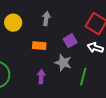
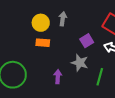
yellow circle: (13, 23) -> (41, 23), moved
orange rectangle: (39, 46) -> (43, 43), moved

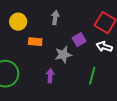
yellow circle: (41, 23) -> (18, 22), moved
gray star: (80, 63) -> (63, 55), moved, turned -30

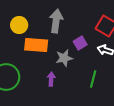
gray arrow: (55, 18) -> (56, 21), size x1.6
orange rectangle: (35, 42) -> (36, 45), size x1.6

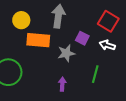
purple square: (80, 43) -> (82, 38), turned -32
purple arrow: (51, 79) -> (62, 84), moved

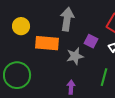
yellow circle: (21, 20) -> (21, 26), moved

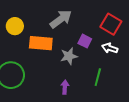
gray arrow: (67, 19) -> (61, 19), turned 45

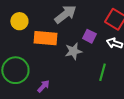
purple arrow: (65, 87) -> (43, 86), moved, turned 40

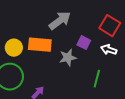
yellow circle: (19, 21) -> (14, 48), moved

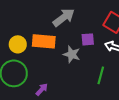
purple square: (84, 43) -> (88, 39), turned -32
gray star: (68, 58) -> (72, 54), turned 30

